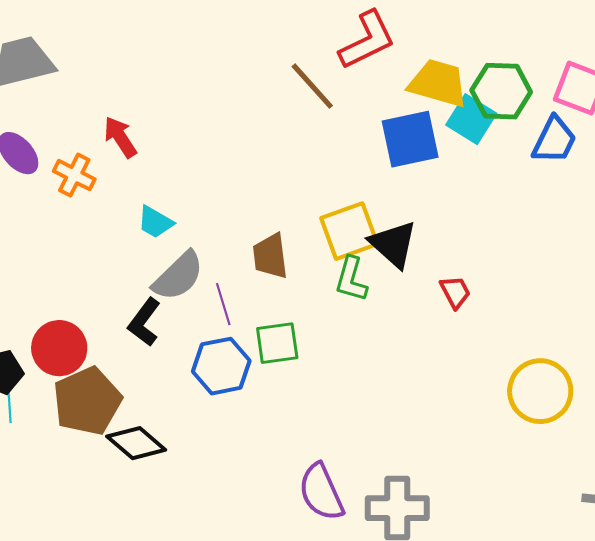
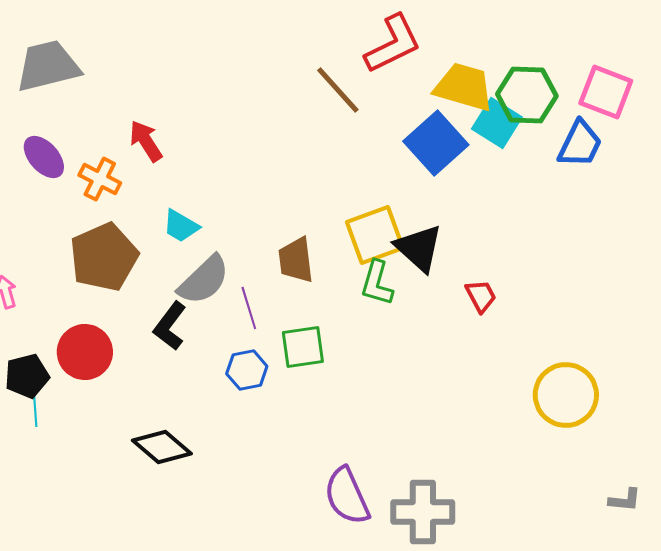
blue square: (410, 139) -> (436, 143), turned -30
blue hexagon: (221, 366) -> (247, 370), size x0.7
brown pentagon: (87, 401) -> (104, 257), moved

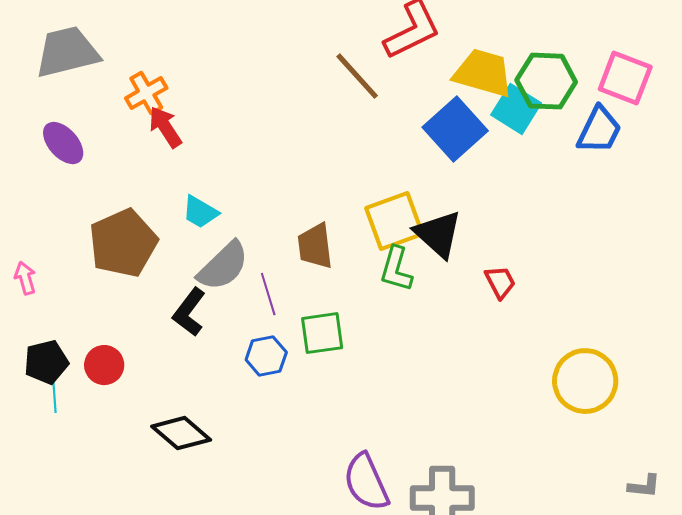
orange cross: (100, 179) -> (146, 93), moved, turned 33
red circle: (85, 352) -> (104, 365), moved, size x0.7

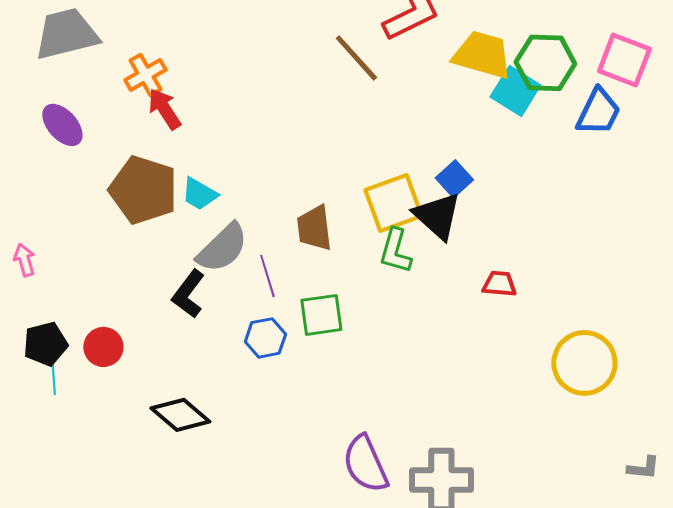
blue square: (455, 129) -> (454, 179), moved, size x0.6
brown pentagon: (123, 243) -> (143, 190), moved, turned -30
red trapezoid: (500, 282) -> (499, 284), moved, turned -57

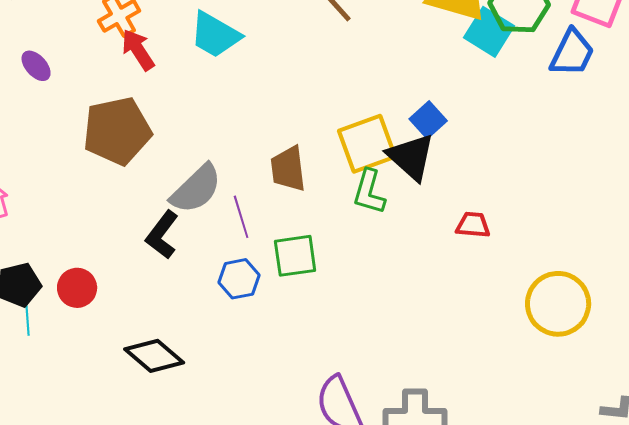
purple ellipse: (62, 125) -> (36, 66), size x0.7
brown pentagon: (143, 190) -> (117, 131), turned -30
cyan trapezoid: (199, 194) -> (215, 35), moved, size x1.4

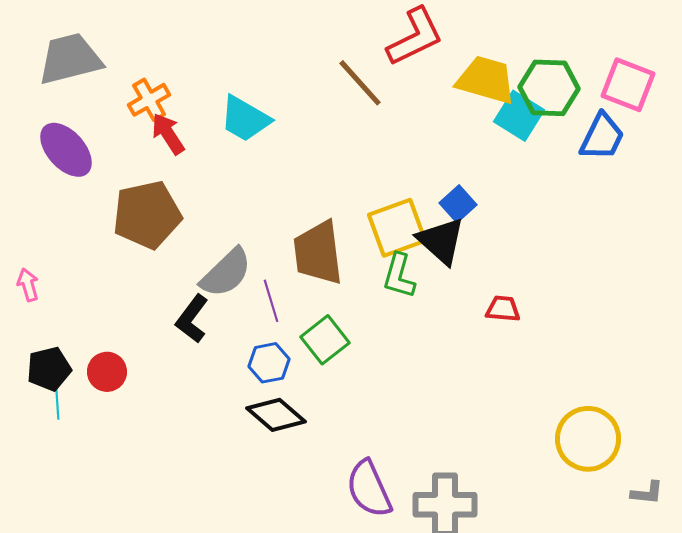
purple ellipse: (36, 66) -> (66, 150), size x1.8
brown trapezoid: (288, 169) -> (318, 253), size x1.4
green square: (295, 256) -> (325, 340), turned -30
yellow circle: (558, 304) -> (588, 439), moved
black diamond: (154, 356) -> (276, 415), moved

